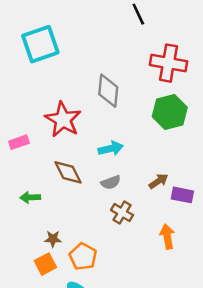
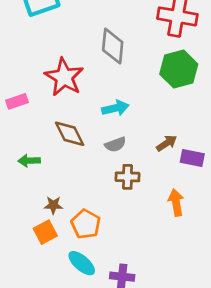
brown cross: (122, 213) -> (128, 177), turned -30

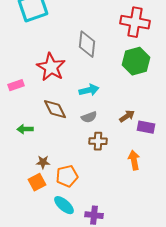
orange pentagon: (86, 224) -> (67, 176), turned 30

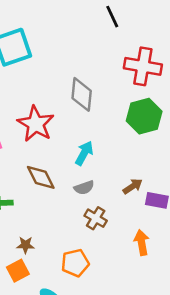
cyan arrow: (89, 90) -> (84, 153), turned -48
brown cross: (98, 141) -> (96, 218), turned 30
orange pentagon: (67, 176) -> (75, 263), moved

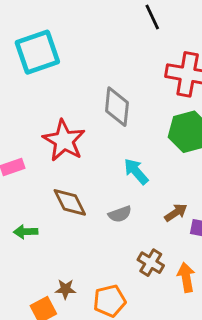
cyan arrow: (84, 153) -> (136, 171), moved, turned -70
brown cross: (96, 218) -> (151, 263), moved
brown star: (25, 245) -> (65, 289), moved

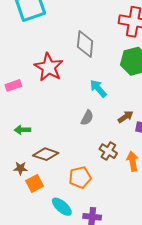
brown diamond: (70, 202) -> (46, 154), moved, turned -45
gray semicircle: (120, 214) -> (87, 118), turned -42
brown star: (65, 289) -> (20, 168), moved

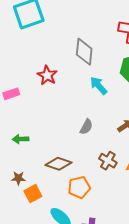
red star: (49, 67) -> (47, 75), size x0.7
cyan arrow: (98, 88) -> (99, 86), moved
brown diamond: (46, 154) -> (59, 164), moved

